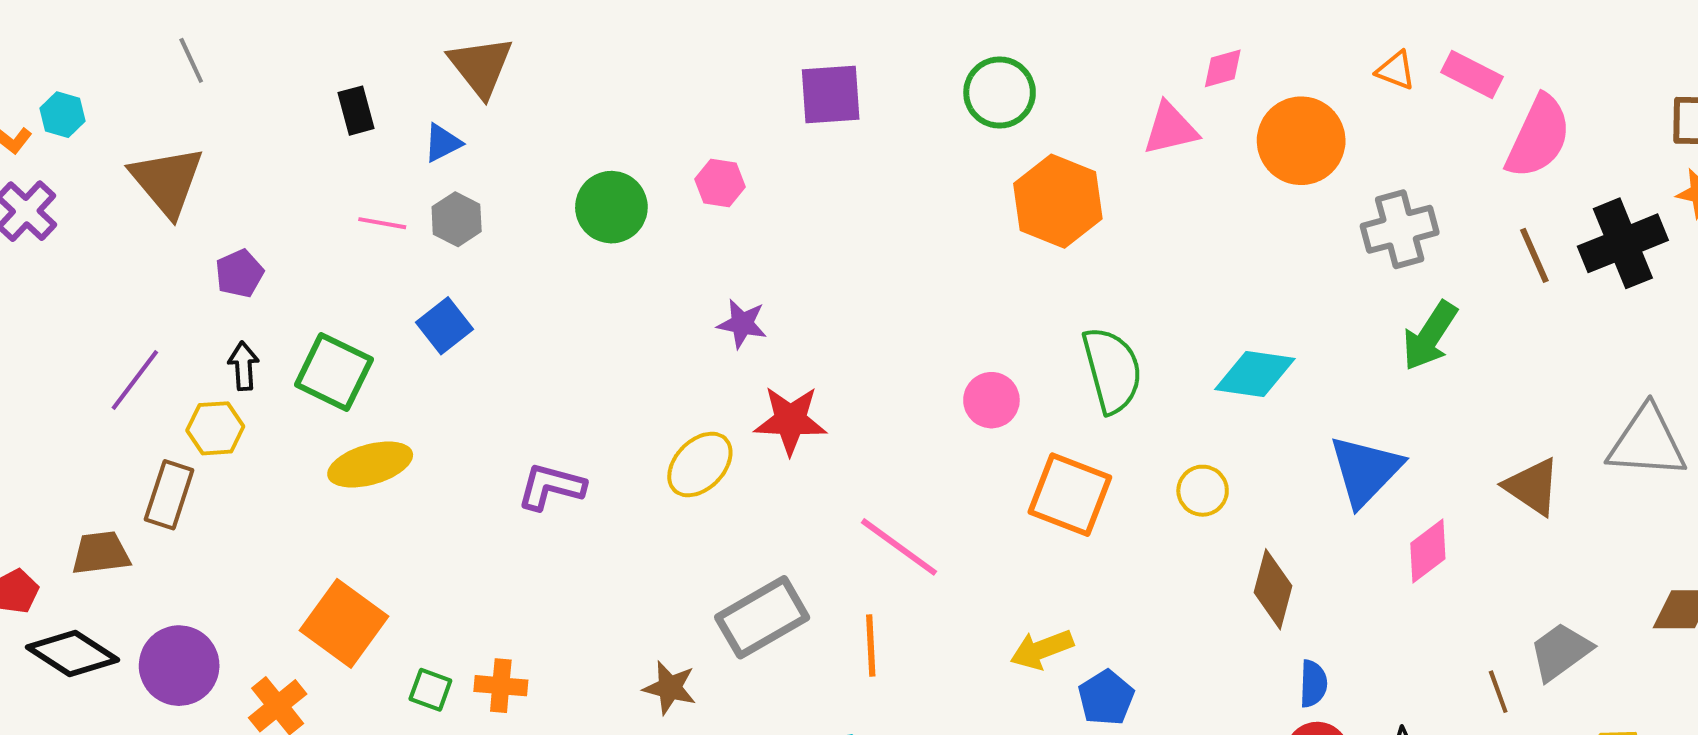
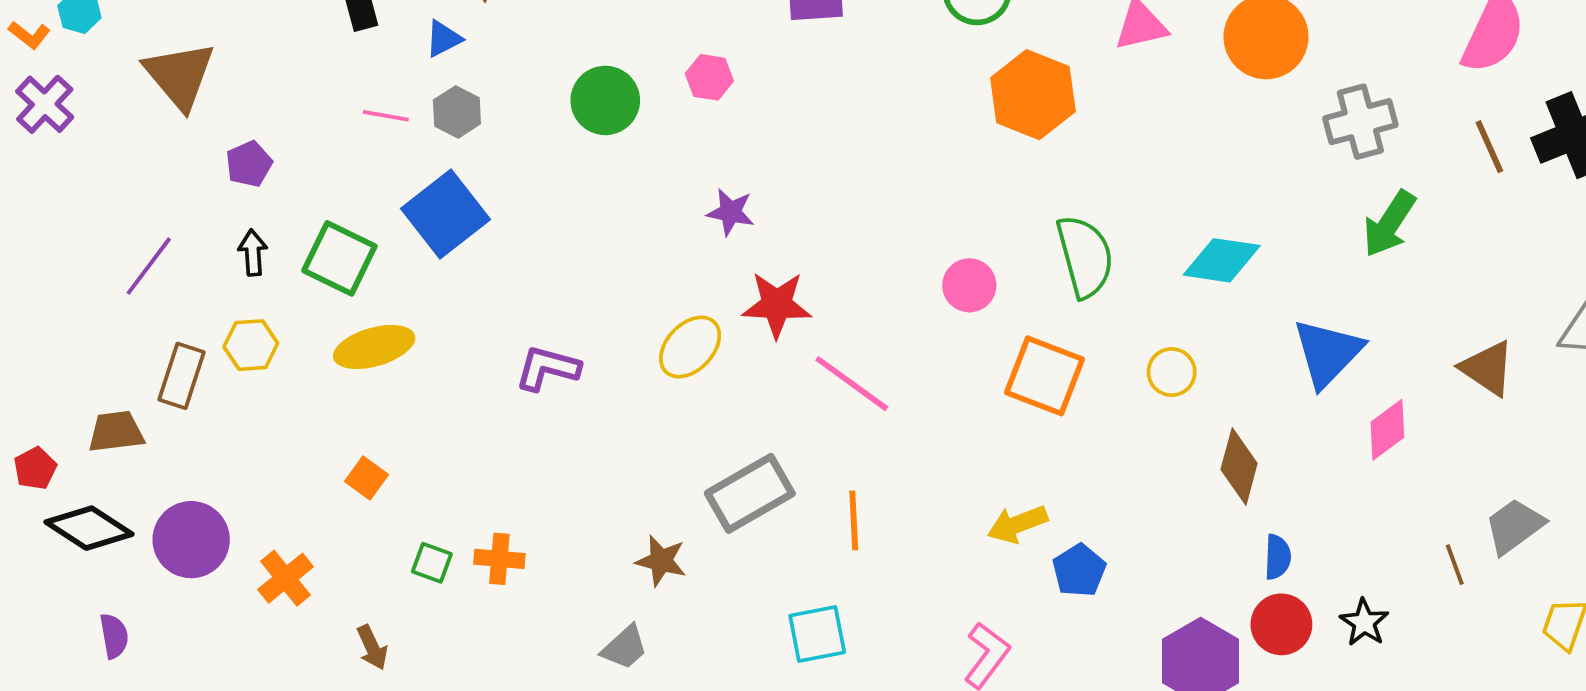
blue square: (445, 326) -> (445, 214), size x1.6
yellow hexagon: (215, 428) -> (251, 345), moved
pink line: (899, 547) -> (852, 384), moved
orange square: (344, 623) -> (366, 478), moved, size x0.5

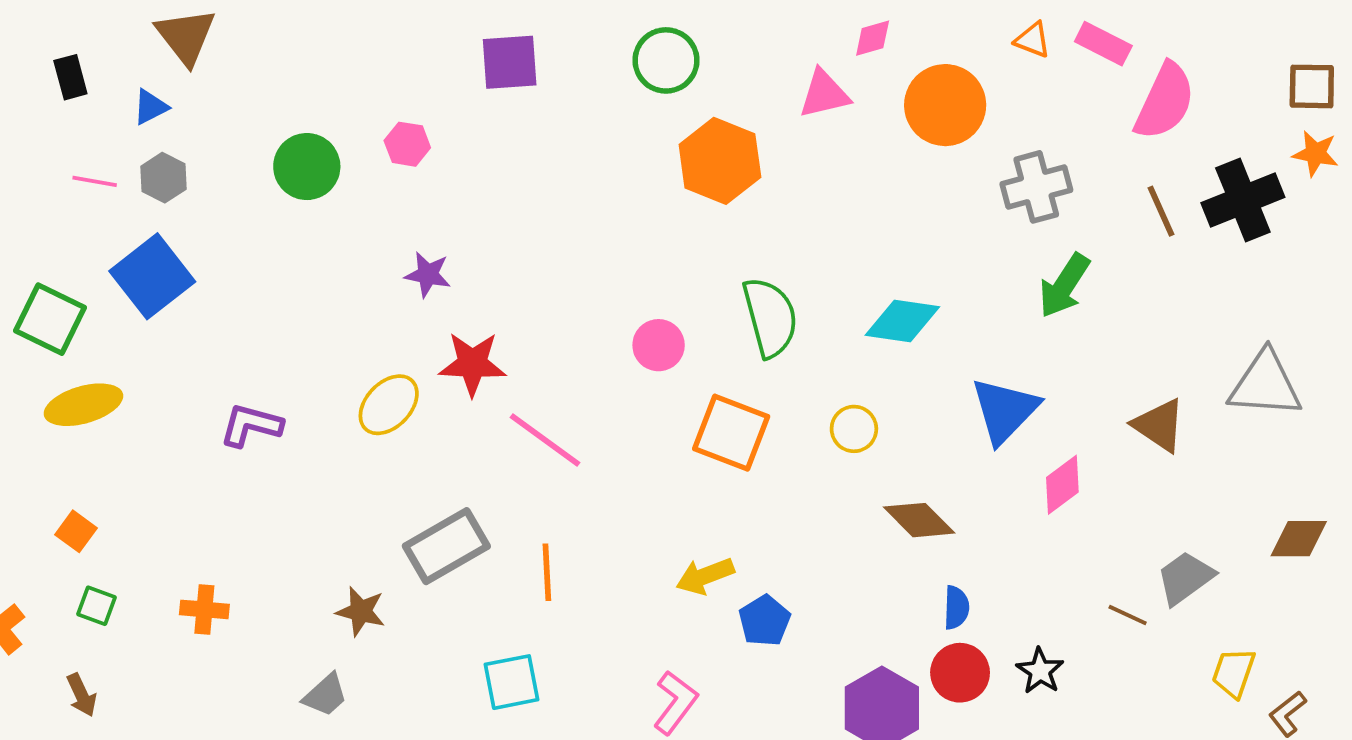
brown diamond: (1239, 466) -> (919, 520), turned -60
green square: (432, 563) -> (96, 606), moved
brown line: (1455, 565) -> (1128, 615), turned -45

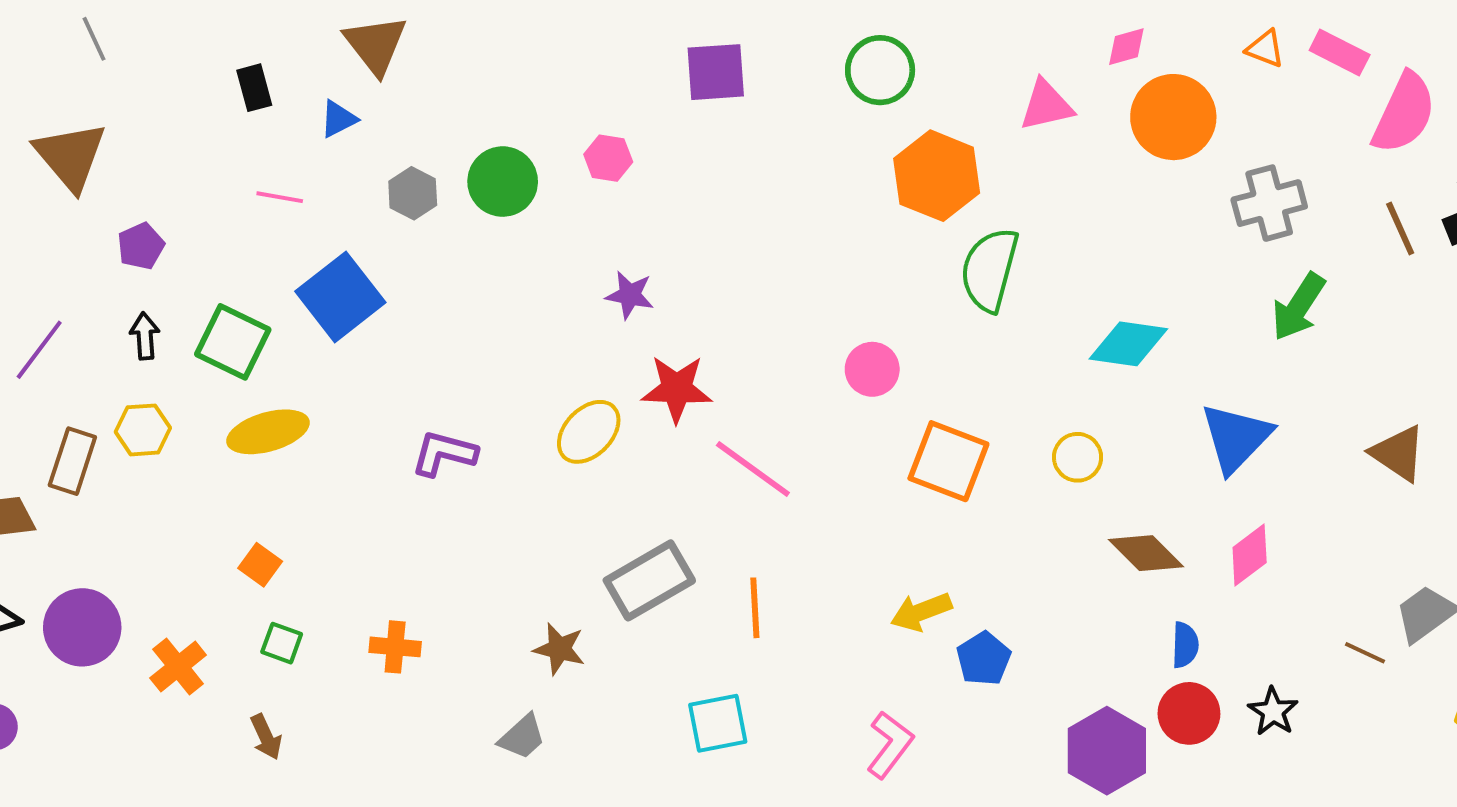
pink diamond: (873, 38) -> (1126, 47), moved
gray hexagon: (163, 178) -> (413, 193), moved
green semicircle: (770, 317) -> (990, 270), moved, turned -150
pink diamond: (1062, 485) -> (1250, 555), moved

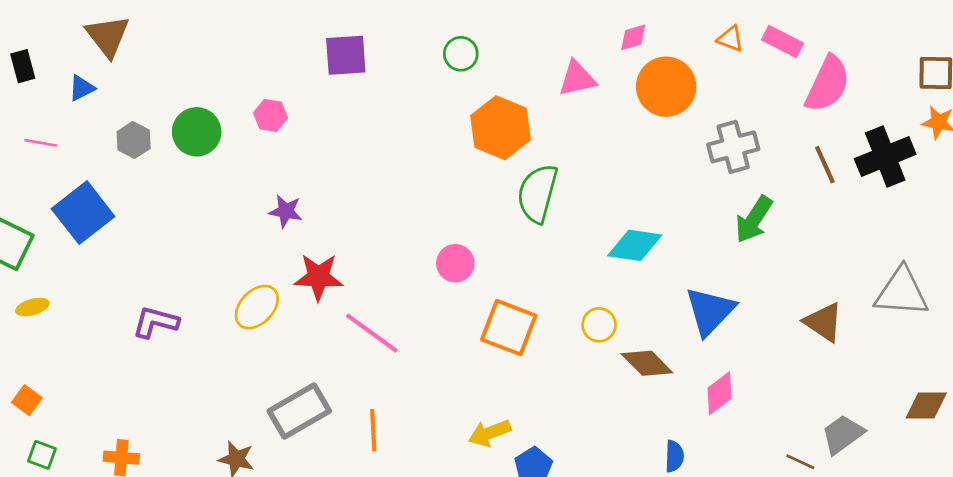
green circle: (880, 70) -> (461, 54), size x0.7
yellow ellipse: (268, 432) -> (32, 307), size x0.6
brown diamond: (1146, 553) -> (647, 363), moved

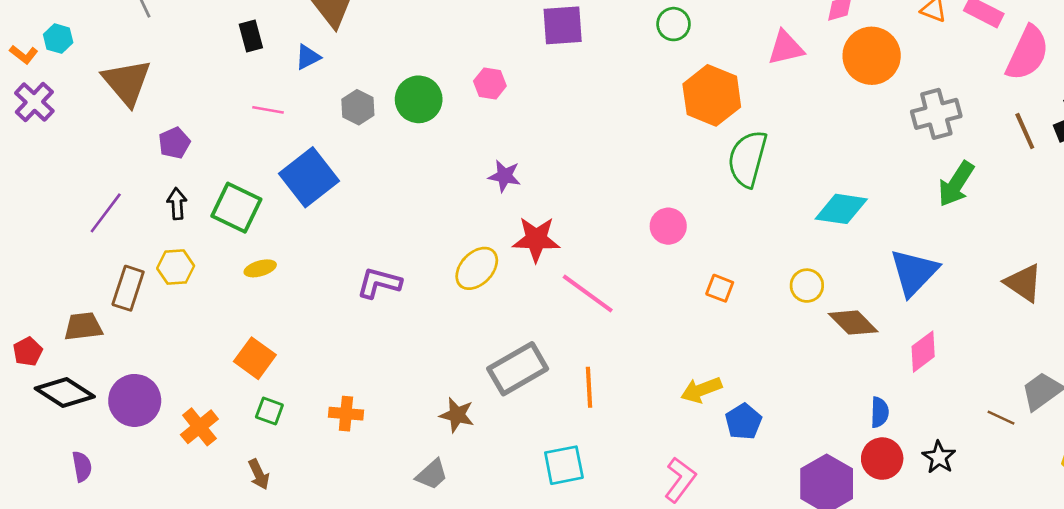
orange square: (509, 328) -> (720, 288), size x0.5
orange square: (27, 400) -> (255, 358), size x1.4

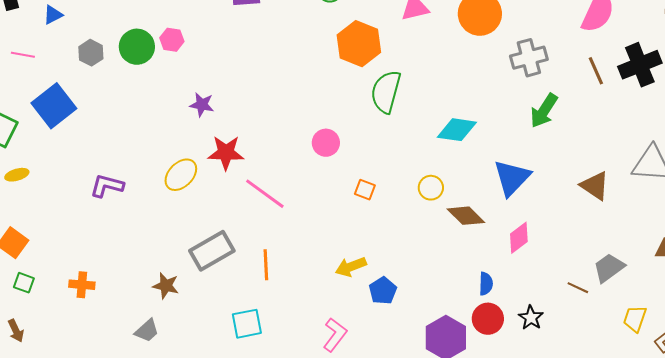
pink hexagon: (490, 83) -> (172, 40), moved

